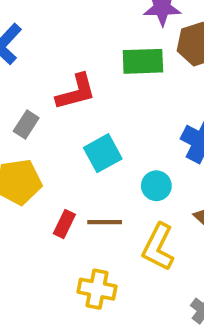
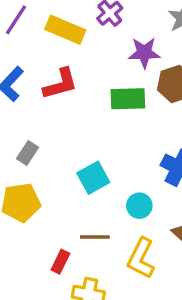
red L-shape: (76, 92) -> (60, 84), moved
red rectangle: (64, 224) -> (60, 262), moved

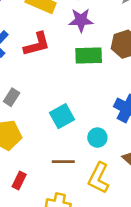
purple star: (144, 53) -> (81, 20), moved
red rectangle: (60, 262) -> (19, 180), moved

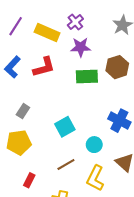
brown line: (63, 162) -> (66, 165), turned -30

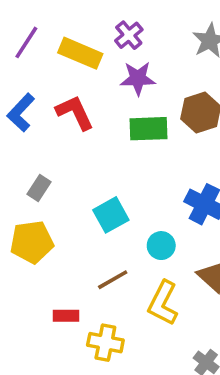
red L-shape: (44, 67) -> (75, 113), turned -100
red rectangle: (29, 180) -> (66, 316), moved, turned 64

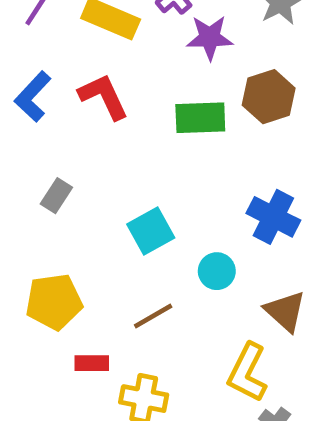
purple star: (138, 78) -> (210, 38), moved
yellow pentagon: (32, 242) -> (54, 302), moved
yellow L-shape: (163, 303) -> (247, 373), moved

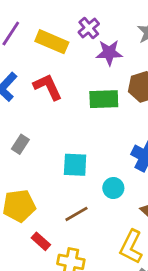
cyan square: (151, 231) -> (75, 165), turned 32
red rectangle: (92, 363) -> (41, 241), turned 42

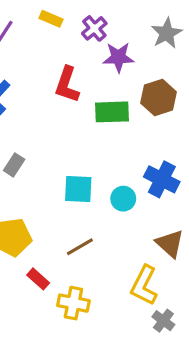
yellow rectangle: (52, 42) -> (51, 19), moved, size x0.6
red L-shape: (48, 87) -> (67, 85), moved, turned -136
cyan circle: (113, 188) -> (123, 199), moved

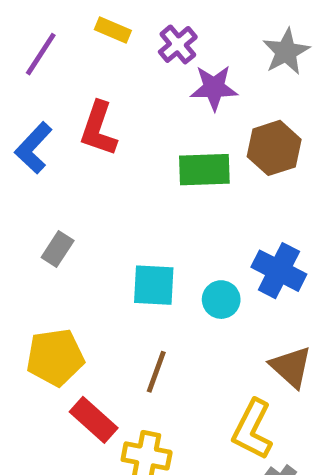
red L-shape: (67, 85) -> (98, 129), moved
brown line: (80, 247) -> (156, 372), turned -40
red rectangle: (38, 279) -> (94, 420), size x1.4

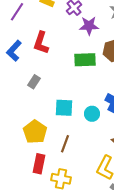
gray rectangle: (58, 249) -> (34, 82), moved
yellow pentagon: (55, 357) -> (35, 132), moved, turned -30
red rectangle: (94, 420) -> (39, 164), turned 60

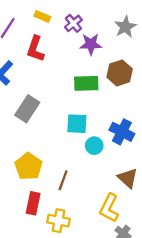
red L-shape: (41, 43) -> (35, 49), moved
gray rectangle: (34, 82) -> (27, 109), size x1.6
cyan square: (64, 108) -> (77, 124), moved

